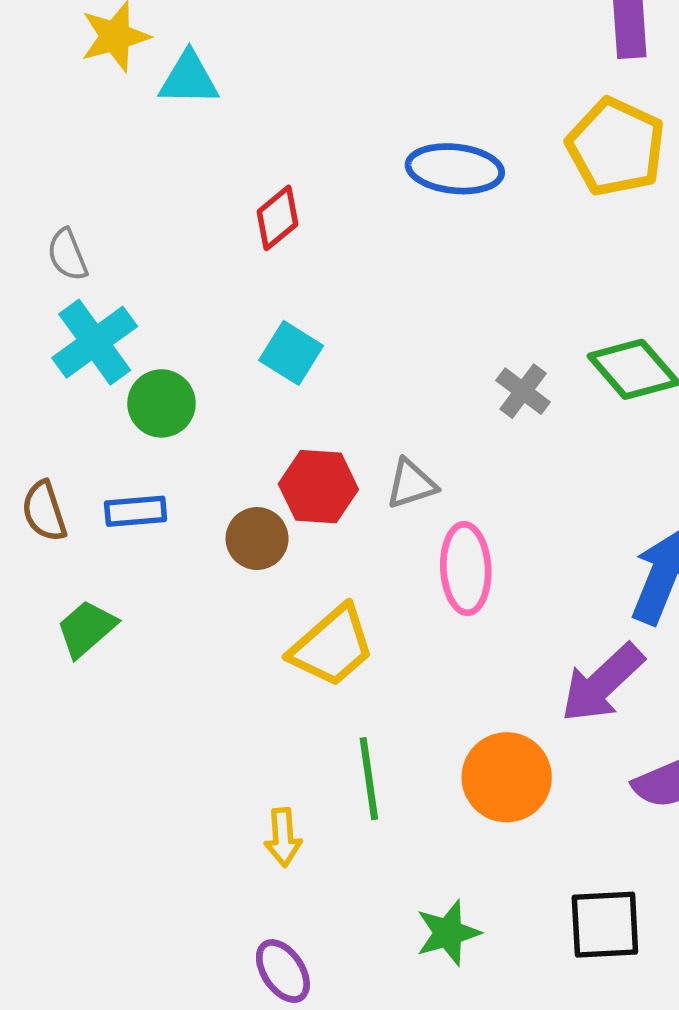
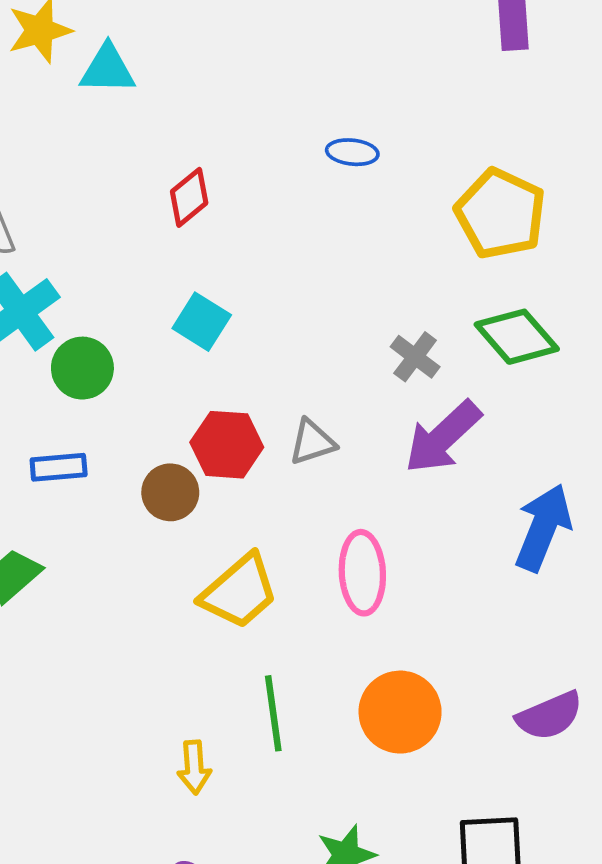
yellow pentagon: (616, 147) -> (500, 214), moved
blue ellipse: (455, 169) -> (352, 152), size x0.6
pink ellipse: (466, 569) -> (362, 573), moved
purple arrow: (602, 683) -> (443, 437), moved

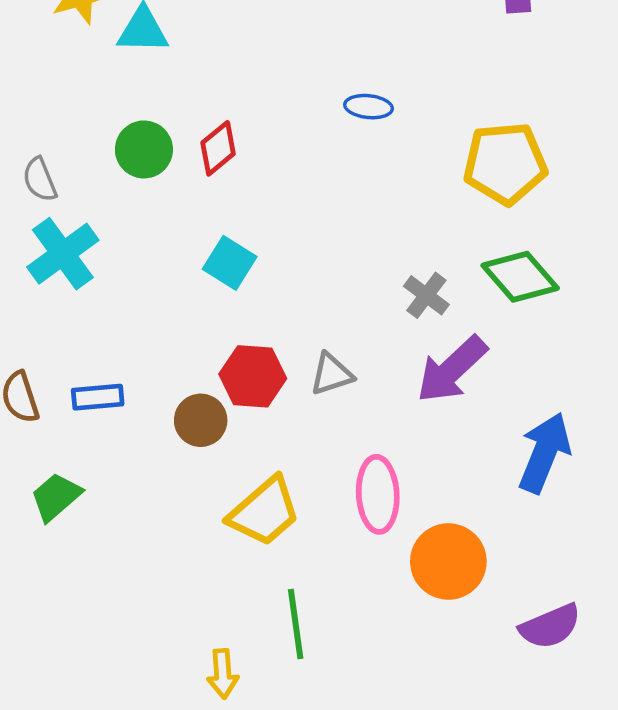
yellow pentagon: (500, 214) -> (505, 163), turned -30
green circle: (82, 368) -> (144, 149), moved
orange circle: (400, 712) -> (448, 562), moved

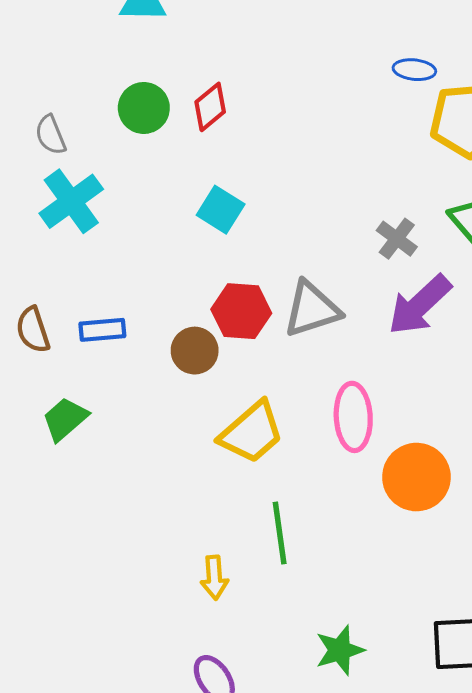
blue ellipse: (368, 107) -> (414, 70), moved
gray triangle: (331, 374) -> (312, 309), size x1.5

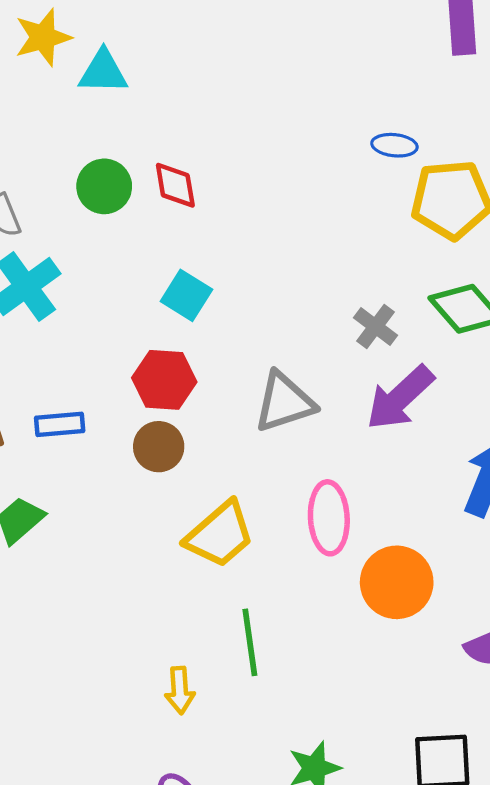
red diamond: (210, 107) -> (175, 185), turned -60
red hexagon: (241, 311) -> (164, 380), moved

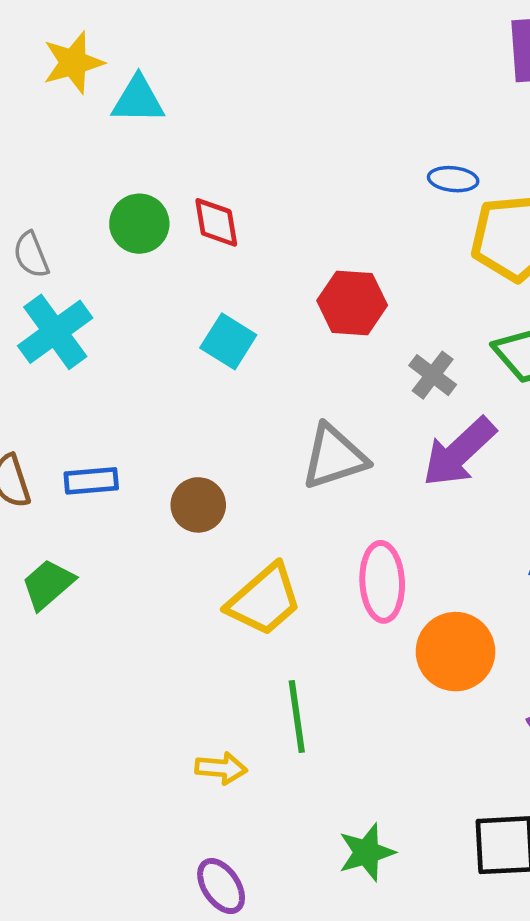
red hexagon: (164, 380) -> (352, 303), moved
yellow arrow: (180, 690) -> (221, 768), turned -81

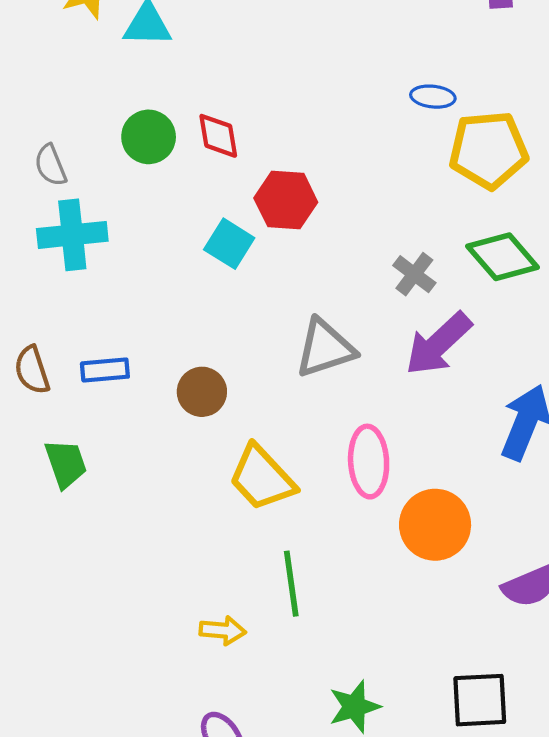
red hexagon: (352, 303) -> (286, 200), moved
cyan cross: (55, 332) -> (72, 235), turned 30
green trapezoid: (48, 584) -> (66, 464), turned 112
yellow trapezoid: (264, 600) -> (262, 478), turned 88

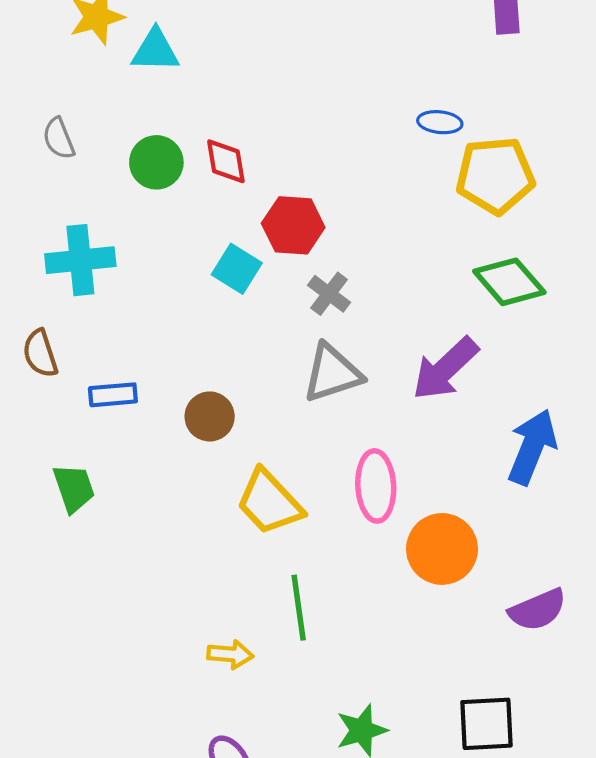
gray semicircle: (50, 165) -> (59, 138), moved
gray cross: (414, 274) -> (329, 294), moved
brown semicircle: (32, 370) -> (40, 353), moved

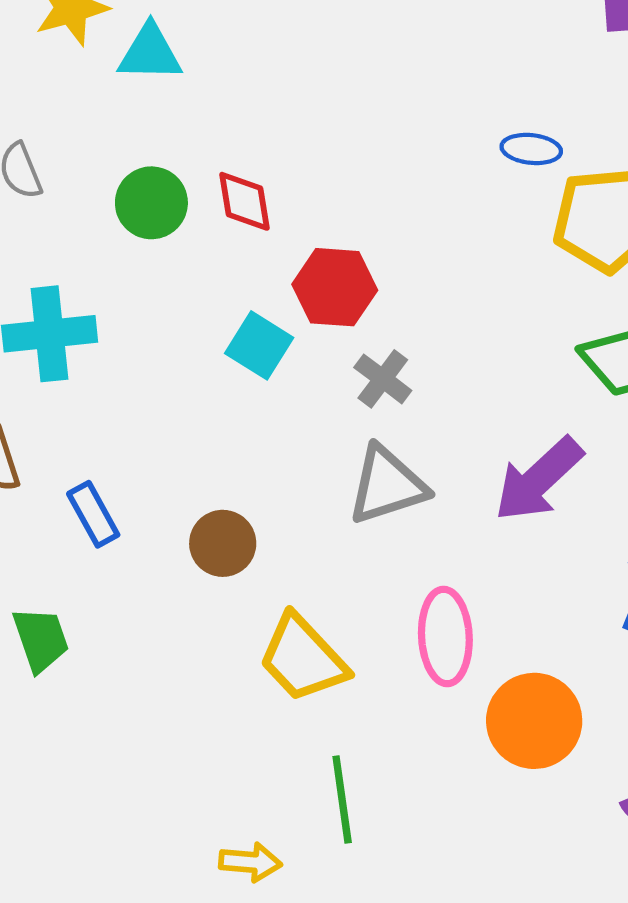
blue rectangle: (113, 395) -> (93, 514), turned 66

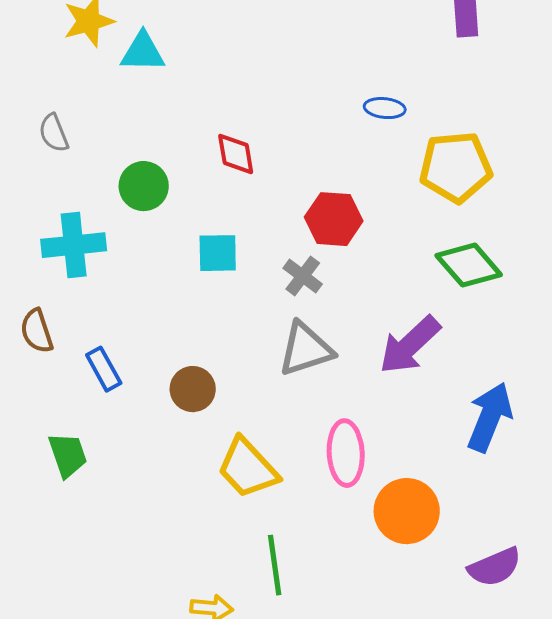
blue ellipse: (531, 149) -> (385, 108), moved
red diamond: (245, 201) -> (236, 154), moved
green circle: (151, 203) -> (144, 186), moved
red hexagon: (335, 287) -> (334, 219), moved
cyan square: (259, 345) -> (218, 253), turned -33

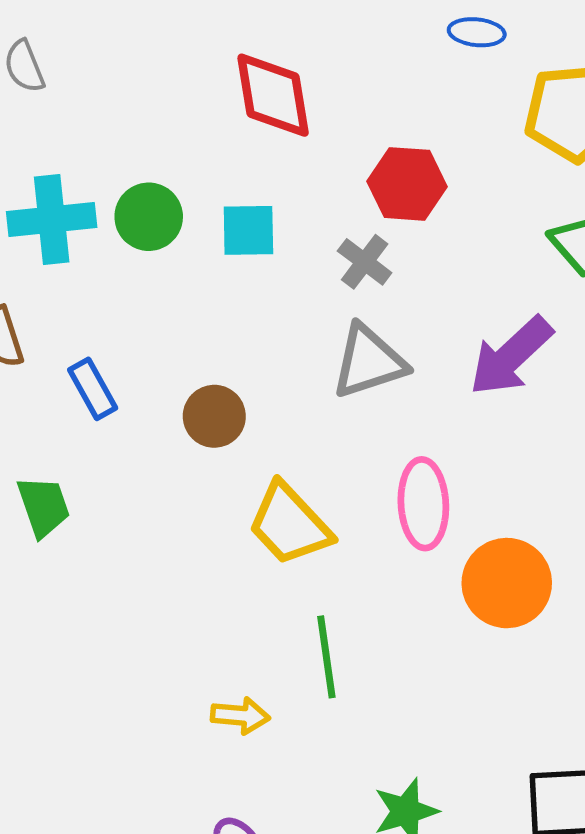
red diamond: (236, 154) -> (273, 95), size x1.5
green circle: (144, 186) -> (149, 217), moved

